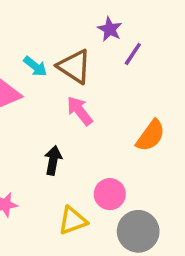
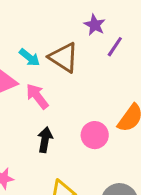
pink arrow: (80, 111) -> (37, 96), moved
pink circle: (110, 194) -> (95, 135), moved

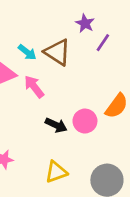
black arrow: (45, 140) -> (56, 125), moved, turned 105

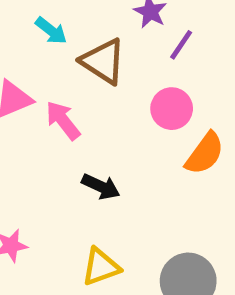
cyan arrow: (27, 52) -> (51, 31), moved
pink circle: (85, 121) -> (172, 109), moved

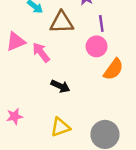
purple line: (181, 45) -> (101, 23), moved, turned -42
brown triangle: (103, 61) -> (62, 22), turned -35

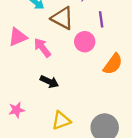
brown triangle: (62, 22) -> (62, 18), turned 30
pink circle: (97, 46) -> (85, 42), moved
black arrow: (60, 86) -> (49, 82), moved

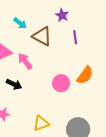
pink circle: (85, 42) -> (61, 83), moved
black arrow: (49, 82) -> (14, 84), moved

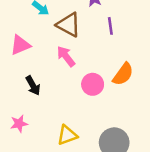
pink arrow: (25, 61) -> (66, 56), moved
black arrow: (14, 84) -> (33, 86), turned 35

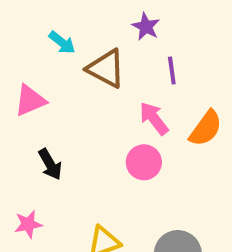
pink arrow: (66, 56) -> (154, 118), moved
orange semicircle: (123, 74) -> (206, 128), moved

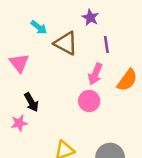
pink triangle: (30, 100) -> (19, 63), turned -45
pink arrow: (154, 118) -> (95, 74), turned -120
pink star: (28, 224) -> (19, 123), moved

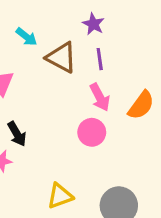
purple line: (106, 44) -> (100, 59), moved
pink arrow: (95, 74) -> (100, 97), turned -50

